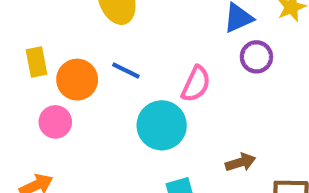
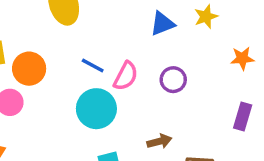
purple circle: (256, 57) -> (173, 80), moved
blue line: (126, 71) -> (93, 65), moved

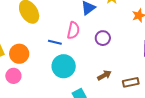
pink semicircle: (126, 76) -> (73, 30), moved

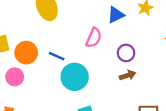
blue line: (55, 42) -> (57, 56), moved
brown arrow: (104, 75) -> (128, 75), moved

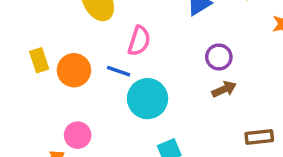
pink semicircle: (94, 38) -> (139, 41), moved
pink circle: (15, 77) -> (78, 135), moved

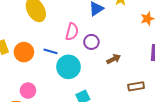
pink semicircle: (139, 41) -> (72, 32), moved
purple circle: (219, 57) -> (91, 42), moved

